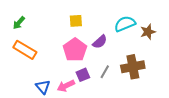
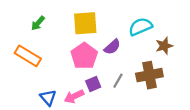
yellow square: (76, 21) -> (85, 23), size x1.6
green arrow: (19, 23) -> (38, 23), moved
brown star: (148, 32) -> (164, 46), moved

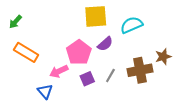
green arrow: (38, 23) -> (16, 22), moved
yellow square: (85, 23) -> (96, 16), moved
brown star: (164, 46) -> (163, 57), moved
pink arrow: (74, 96) -> (59, 71), moved

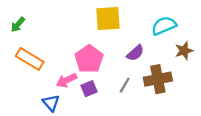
cyan semicircle: (132, 25) -> (164, 26), moved
purple semicircle: (105, 44) -> (135, 53), moved
brown star: (163, 57) -> (184, 51), moved
purple square: (87, 79) -> (89, 89), moved

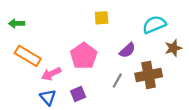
yellow square: (108, 19) -> (102, 18), size x0.6
green arrow: (18, 25) -> (17, 23), turned 48
pink arrow: (66, 80) -> (51, 74), moved
purple square: (89, 89) -> (78, 94), moved

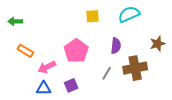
cyan semicircle: (154, 25) -> (129, 14), moved
purple semicircle: (127, 50) -> (116, 46), turned -42
orange rectangle: (28, 56) -> (25, 51), size x0.7
blue triangle: (48, 97) -> (44, 88), turned -49

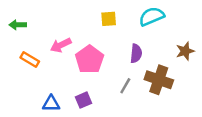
pink arrow: (47, 67) -> (61, 45), moved
brown cross: (135, 68) -> (159, 80), turned 30

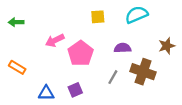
purple semicircle: (136, 53) -> (123, 48), turned -98
orange rectangle: (30, 59) -> (17, 67), moved

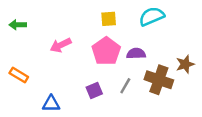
brown star: (167, 46) -> (185, 64), moved
pink pentagon: (81, 53) -> (106, 51), moved
purple square: (75, 90) -> (94, 91), moved

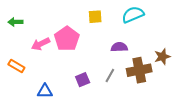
pink arrow: (61, 45) -> (41, 44), moved
pink pentagon: (106, 51) -> (67, 39), moved
brown cross: (159, 80) -> (139, 70), turned -30

